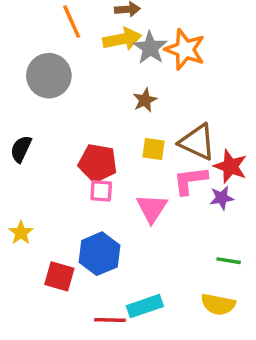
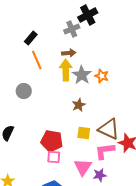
yellow arrow: (122, 39) -> (66, 70), turned -80
orange star: (185, 49) -> (102, 76), size x0.6
gray circle: (49, 76) -> (24, 91), size x0.6
purple star: (222, 198) -> (100, 175), moved

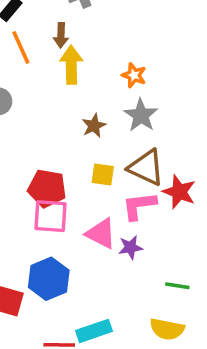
brown arrow: (69, 53) -> (61, 35), moved, turned 96
gray star: (82, 75) -> (141, 115), moved
pink square: (54, 157) -> (50, 216), size x1.5
pink triangle: (83, 167) -> (101, 234), turned -36

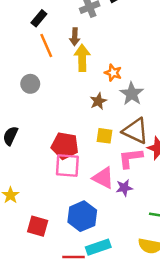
orange star: (134, 75) -> (113, 73), moved
blue hexagon: (49, 279) -> (82, 216), moved

